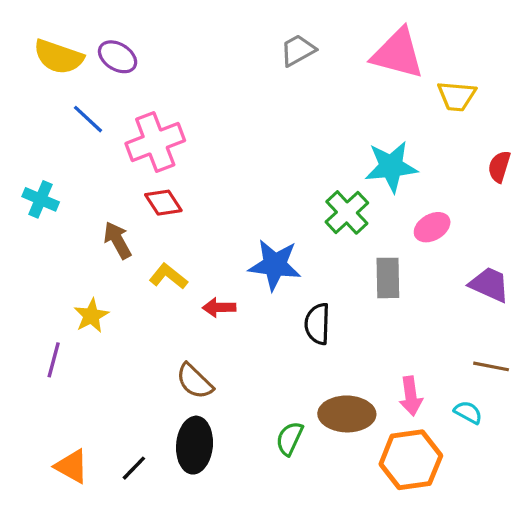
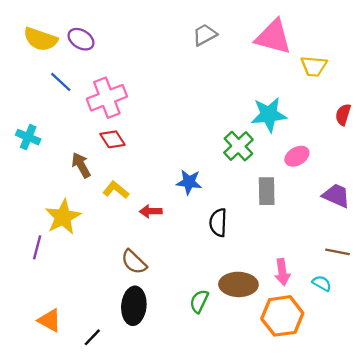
blue star: (275, 265) -> (189, 182), size x0.7
yellow star: (91, 316) -> (63, 217), size x1.5
black line: (134, 468) -> (92, 337), moved

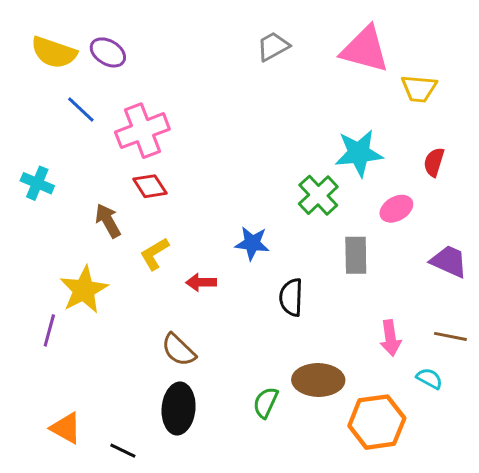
red semicircle: (343, 115) -> (434, 162), moved
yellow L-shape: (116, 190) -> (154, 254), turned -70
pink arrow: (282, 272) -> (390, 338), moved
black line: (92, 337) -> (123, 451), turned 72

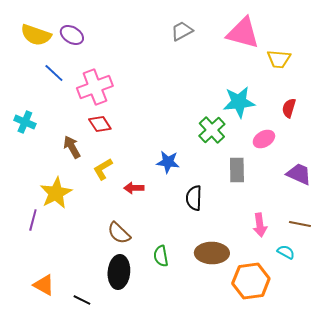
green semicircle: (266, 403) -> (161, 256), moved, turned -35

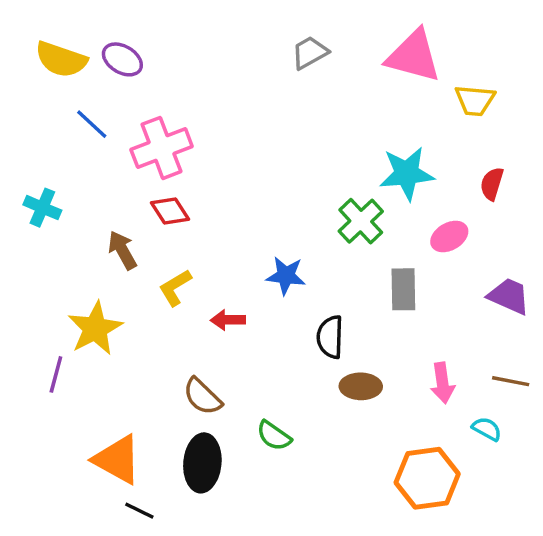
brown ellipse: (212, 253) -> (361, 386), moved, size x0.7
green semicircle: (161, 256) -> (274, 436), turned -45
orange triangle: (44, 285) -> (117, 460), moved, size x1.4

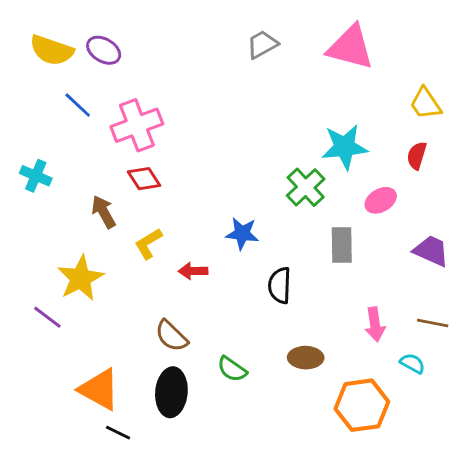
yellow trapezoid: (475, 100) -> (425, 104), moved, turned 51
purple line: (56, 374) -> (47, 317), turned -68
brown ellipse: (361, 386) -> (306, 358), moved

